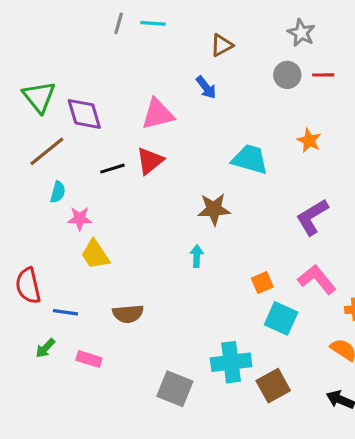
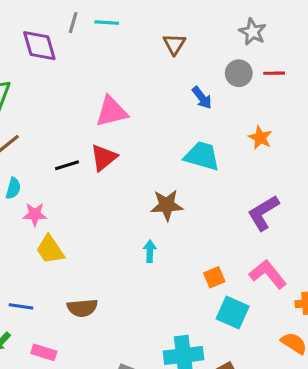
brown triangle: (222, 45) -> (174, 44), turned -30
blue arrow: (206, 87) -> (202, 98), moved
purple diamond: (84, 114) -> (39, 46), moved

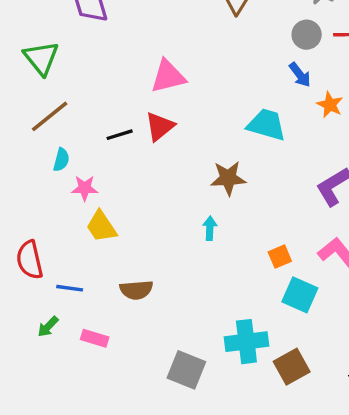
blue arrow: (202, 98) -> (300, 75), moved

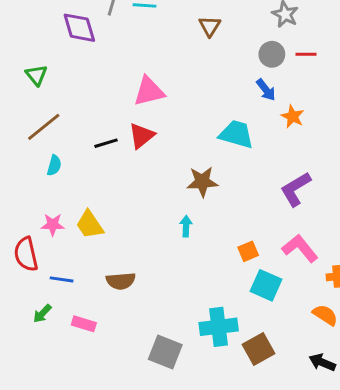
green triangle: (41, 58) -> (36, 75), size x0.7
pink star: (85, 188) -> (53, 225), moved

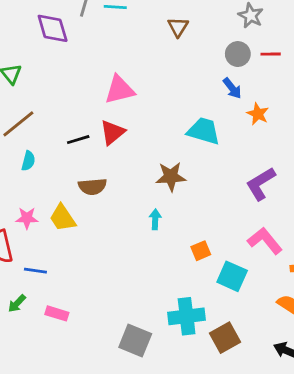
orange square: (248, 251) -> (201, 251), moved
brown semicircle: (121, 281) -> (92, 187), moved

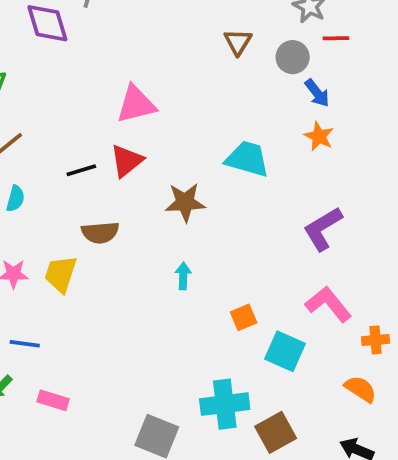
brown triangle: (178, 27) -> (238, 42), moved
red line: (271, 54) -> (336, 38), moved
blue arrow: (232, 88) -> (317, 93), moved
brown star: (171, 177) -> (185, 202), moved
yellow trapezoid: (63, 218) -> (61, 274), turned 52

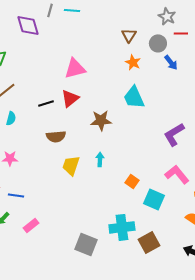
orange star: (319, 136) -> (133, 62), moved
cyan trapezoid: (247, 159) -> (134, 97), turned -130
yellow trapezoid: (61, 274) -> (71, 165), moved
orange square: (244, 317) -> (132, 181), turned -32
pink rectangle: (53, 400) -> (31, 225), turned -56

